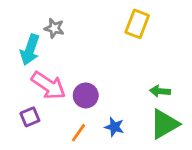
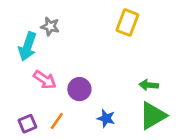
pink arrow: (49, 85) -> (45, 80), size x0.7
purple square: (30, 117) -> (27, 124), moved
orange line: (79, 133) -> (57, 121), moved

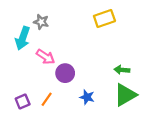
yellow rectangle: (127, 22) -> (104, 19), turned 50
pink arrow: (45, 80) -> (46, 57), moved

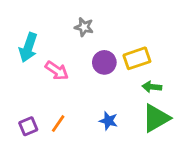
yellow rectangle: (104, 19) -> (137, 58), moved
gray star: (41, 22) -> (84, 27), moved
purple circle: (65, 73) -> (104, 62), moved

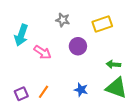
yellow rectangle: (137, 58) -> (102, 24), moved
green triangle: (156, 118) -> (116, 88), turned 50

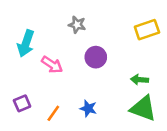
yellow rectangle: (102, 24) -> (147, 30), moved
blue star: (81, 90) -> (88, 108), moved
purple square: (21, 94) -> (22, 103), moved

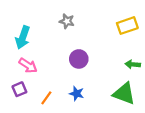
purple circle: (96, 57) -> (79, 59), moved
pink arrow: (52, 65) -> (28, 65), moved
green arrow: (139, 80) -> (133, 64), moved

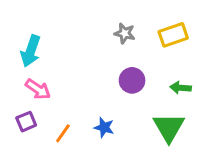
gray star: (67, 21) -> (125, 33), moved
purple circle: (79, 59) -> (132, 80), moved
green triangle: (124, 94) -> (169, 127), turned 40

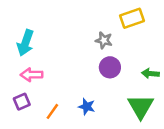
gray star: (125, 33) -> (104, 40), moved
yellow rectangle: (173, 35) -> (132, 18), moved
pink arrow: (38, 89) -> (32, 75), turned 145

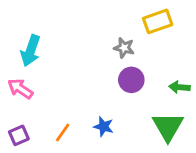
pink arrow: (32, 75) -> (20, 89), moved, turned 35
purple square: (22, 102) -> (19, 135), moved

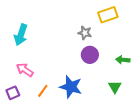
pink arrow: (20, 89) -> (25, 70), moved
blue star: (104, 127) -> (71, 87), size x1.6
green triangle: (168, 127) -> (115, 87), size x0.6

